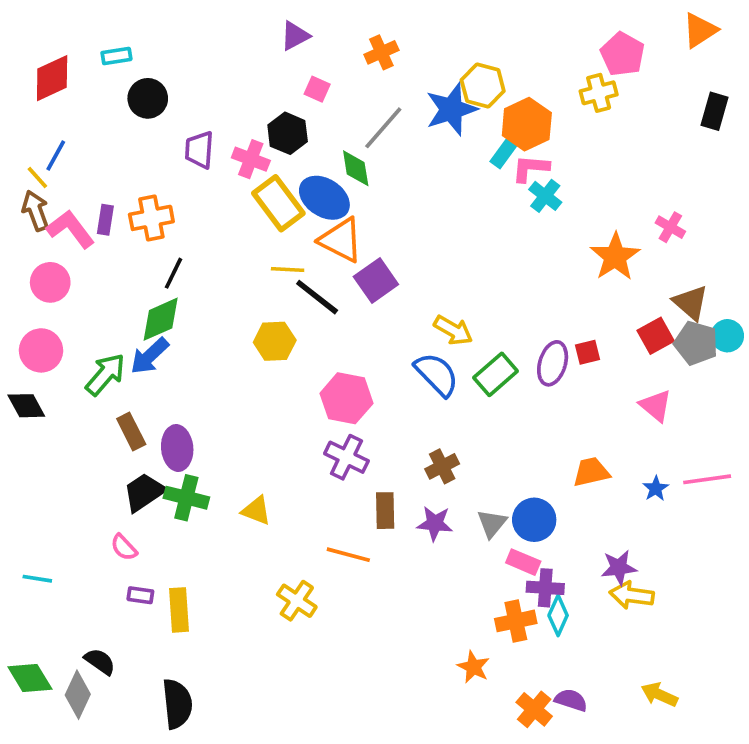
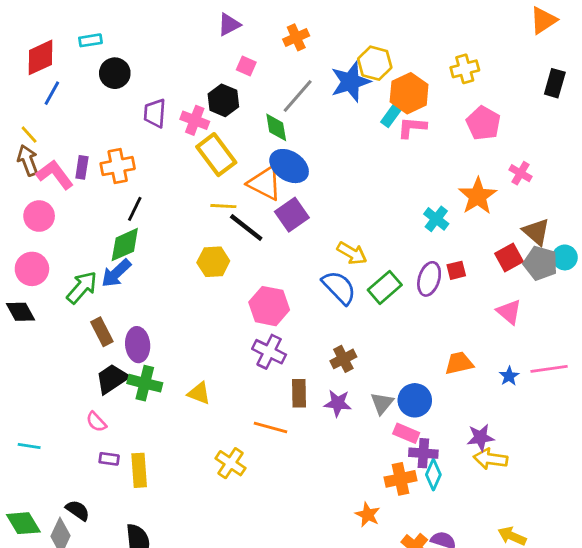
pink pentagon: (623, 54) -> (483, 123), moved
blue line: (56, 155) -> (52, 93), moved
cyan cross: (545, 196) -> (436, 219), moved
blue ellipse: (324, 198) -> (289, 166), moved

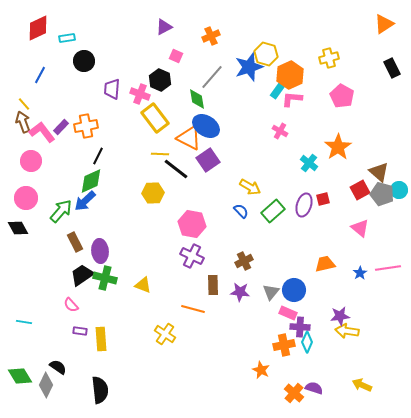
red diamond: (40, 57) -> (38, 28), moved
black rectangle: (555, 83) -> (392, 68), turned -42
purple rectangle: (82, 167) -> (61, 127), turned 35
pink cross: (521, 173) -> (280, 131), moved
blue semicircle: (339, 287) -> (241, 211), size x0.6

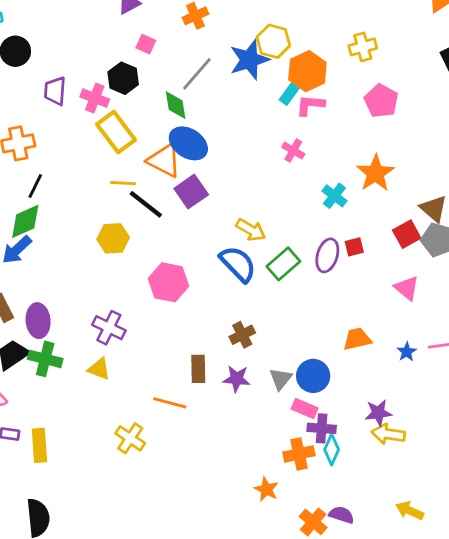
blue semicircle: (241, 211) -> (238, 264), size x1.8
purple cross: (192, 256) -> (109, 328), moved

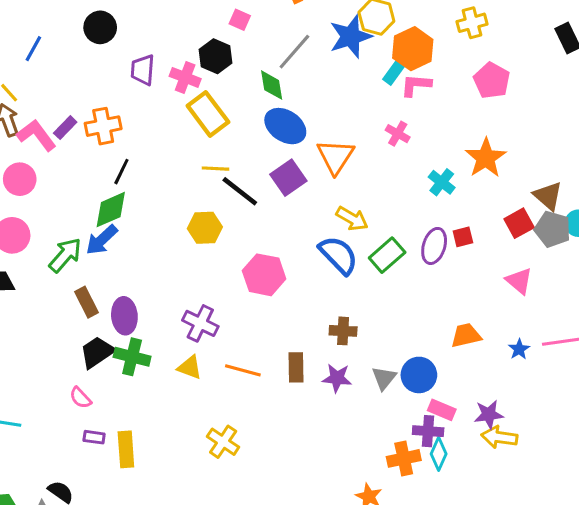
orange triangle: (164, 160) -> (335, 156), moved, turned 36
brown cross: (242, 335) -> (343, 331), turned 30
orange line: (170, 403) -> (243, 370), moved
pink rectangle: (305, 409) -> (442, 410), moved

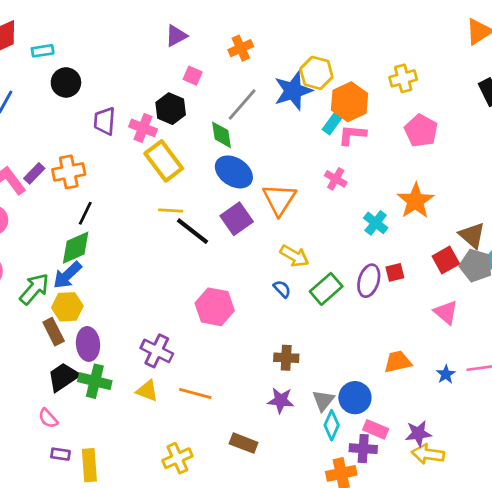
yellow hexagon: (205, 228) -> (67, 307), moved
blue semicircle: (338, 255) -> (282, 289), size x0.5
brown rectangle: (296, 367) -> (244, 443), moved, turned -68
yellow cross: (223, 442) -> (177, 458), turned 32
cyan diamond: (439, 454) -> (332, 425), moved

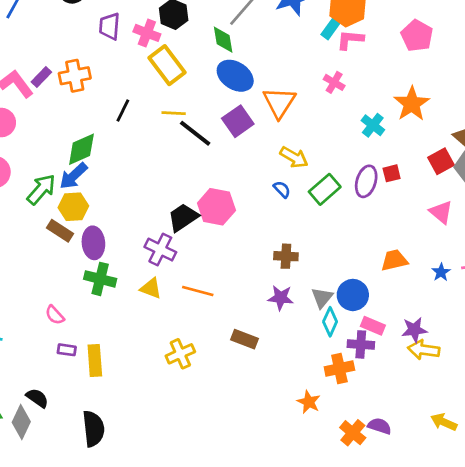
black line: (85, 213) -> (123, 110), moved
brown rectangle: (54, 332) -> (60, 231), turned -30
black trapezoid: (63, 377) -> (183, 217), moved

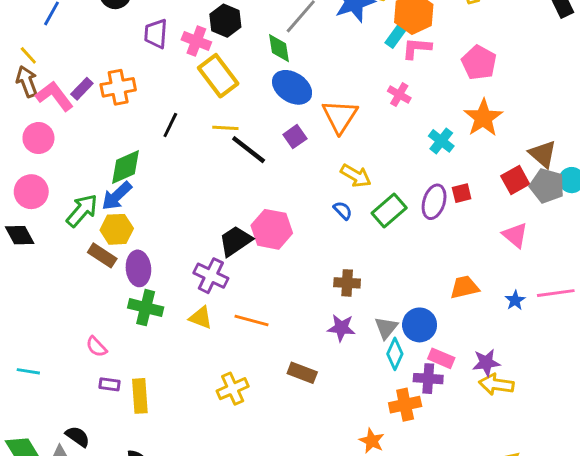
pink pentagon: (417, 36) -> (479, 63), moved
purple square: (238, 121) -> (295, 137), size x0.7

